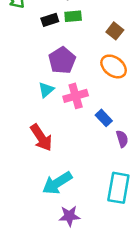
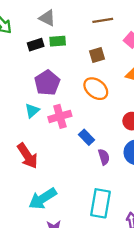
brown square: (115, 31) -> (97, 55), turned 35

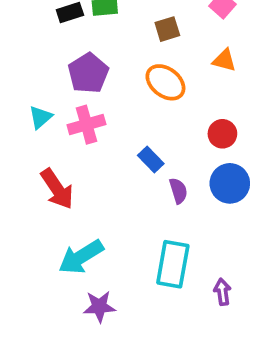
cyan triangle: (32, 111) -> (41, 117), moved
pink cross: (60, 116) -> (86, 125), moved

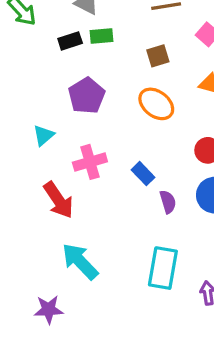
pink cross: (86, 125) -> (90, 162), moved
cyan arrow: (81, 257) -> (80, 261), turned 78
purple star: (99, 306) -> (49, 310), moved

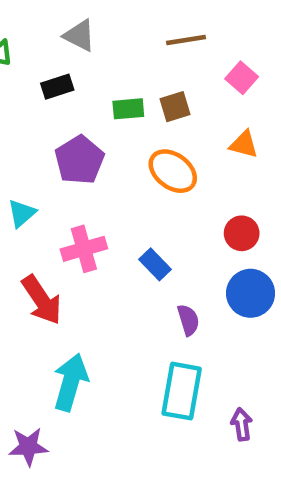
green rectangle: (102, 36) -> (128, 109), moved
purple semicircle: (168, 202) -> (188, 320), moved
cyan arrow: (80, 261) -> (71, 382), turned 60

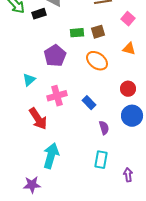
black rectangle: (57, 87) -> (39, 14), moved
cyan rectangle: (182, 391) -> (101, 160), size x0.7

